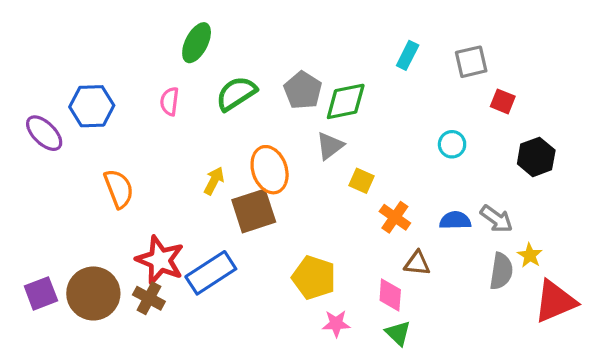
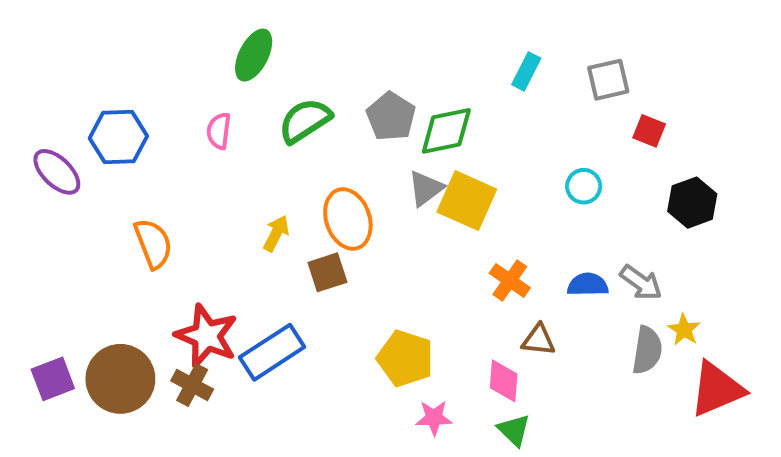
yellow square: (362, 181) -> (467, 201), moved, size x1.8
brown square: (254, 211) -> (327, 272), size x0.7

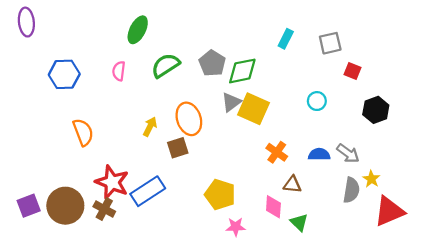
purple ellipse: (57, 172) -> (26, 22), moved, turned 40
green triangle: (514, 430) -> (299, 222), moved

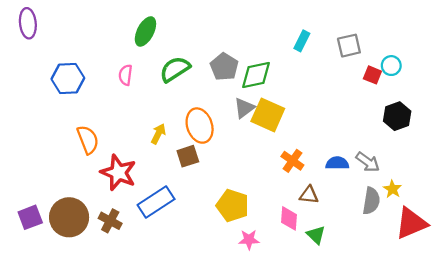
cyan circle: (317, 101) -> (391, 66), moved
red star: (112, 182) -> (118, 173), moved

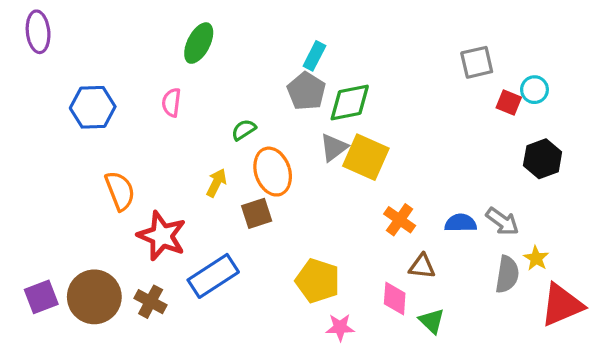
cyan rectangle: (302, 41) -> (314, 56), moved
green semicircle: (175, 69) -> (244, 130), moved, size x0.6

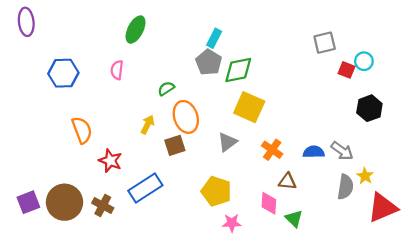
gray triangle: (334, 147) -> (227, 142), moved
red star: (162, 236) -> (110, 161), size x0.7

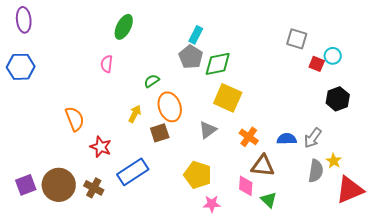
gray square: (325, 43) -> (297, 39), turned 30
blue hexagon: (63, 73) -> (21, 67), moved
gray arrow: (342, 151) -> (313, 138), turned 90
brown triangle: (287, 181) -> (263, 166), size x1.4

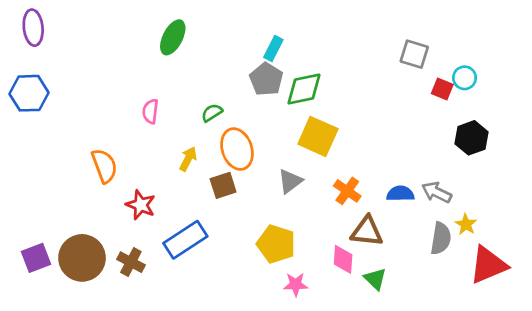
pink semicircle: (107, 64) -> (150, 111), moved
gray arrow: (313, 138) -> (437, 192), turned 80

